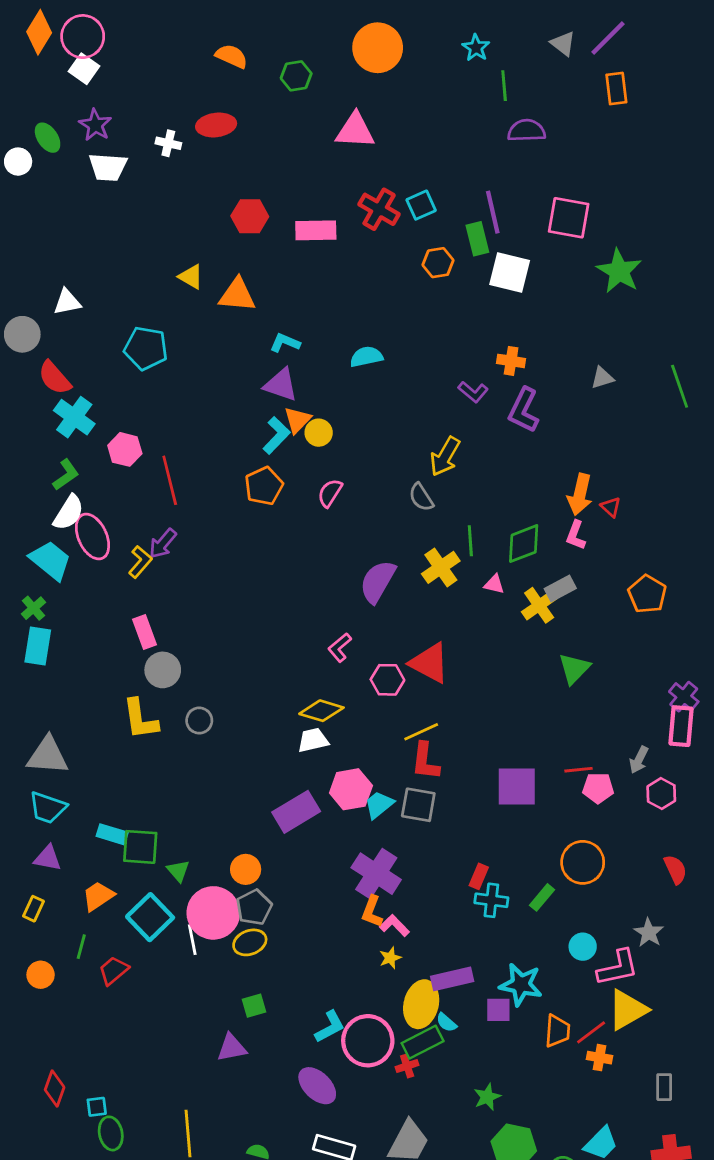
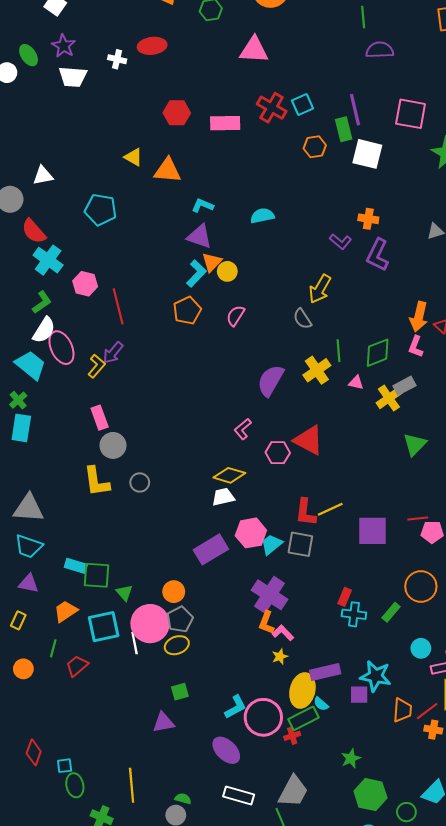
yellow line: (421, 732) -> (330, 509), moved
cyan square: (150, 917) -> (104, 627), turned 32

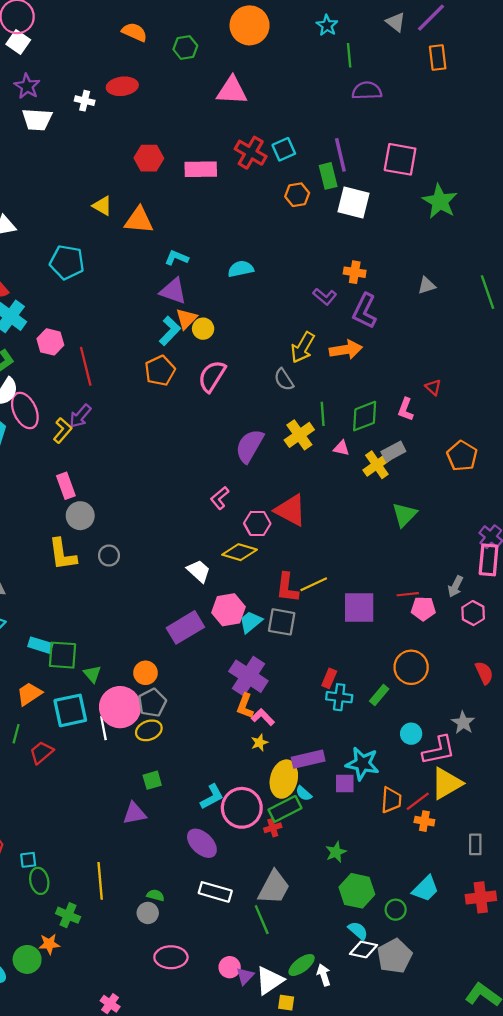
pink semicircle: (236, 316) -> (212, 376), size x1.4
orange arrow: (419, 317) -> (346, 350), moved, turned -112
yellow diamond: (229, 475) -> (240, 552), moved
white trapezoid: (223, 497) -> (199, 571), turned 55

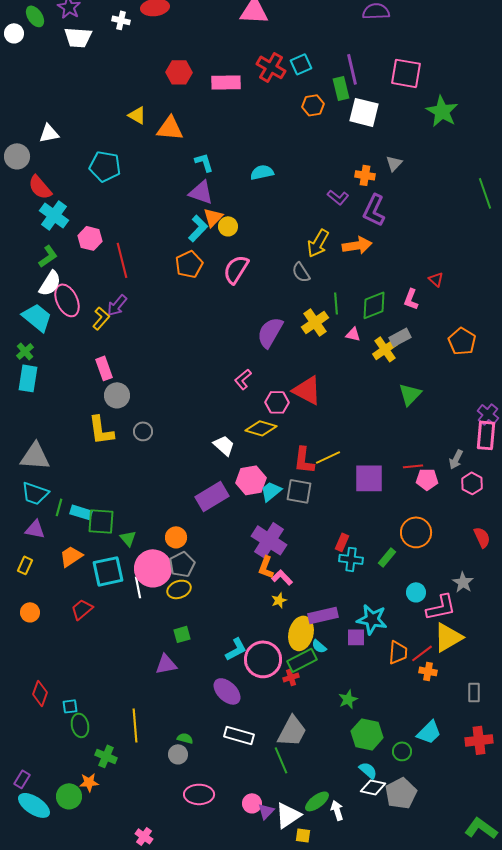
cyan L-shape: (176, 258) -> (204, 162), turned 50
gray triangle: (427, 285) -> (394, 163), moved, turned -30
green line: (16, 734) -> (59, 507), moved

